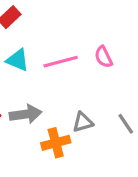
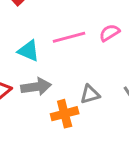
pink semicircle: (103, 57) -> (109, 33), turned 84
cyan triangle: (18, 60) -> (29, 51), moved

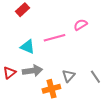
pink semicircle: (109, 33) -> (80, 25), moved
gray triangle: (90, 94) -> (68, 76), turned -32

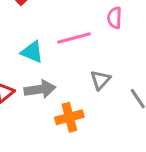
pink semicircle: (80, 25) -> (114, 18), turned -56
gray triangle: (68, 76) -> (100, 80), moved

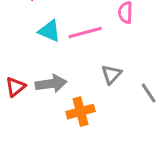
cyan triangle: (32, 52) -> (50, 31), moved

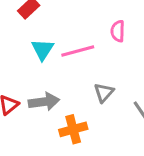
cyan triangle: (50, 31) -> (42, 50), turned 40

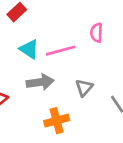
cyan triangle: (42, 50) -> (29, 49), turned -30
gray arrow: (44, 102) -> (40, 82), moved

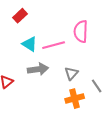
pink semicircle: (96, 33) -> (81, 31), size x1.5
orange cross: (57, 121) -> (75, 99), moved

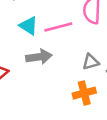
gray triangle: (71, 73) -> (91, 62), moved, turned 32

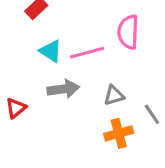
gray triangle: (91, 62) -> (114, 95), moved

